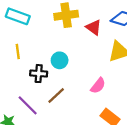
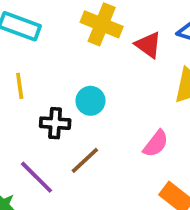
yellow cross: (66, 15) -> (102, 24), turned 30

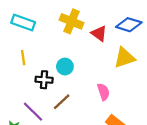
pink semicircle: (156, 144) -> (103, 92), turned -56

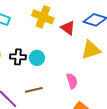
black cross: (44, 80) -> (18, 57), moved
brown line: (62, 102) -> (34, 90), turned 30

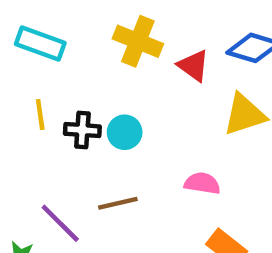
pink semicircle: (72, 81) -> (202, 183), turned -63

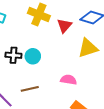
red triangle: (193, 66) -> (64, 26), turned 35

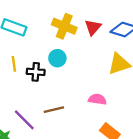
red triangle: (64, 26) -> (93, 27), moved
cyan circle: (33, 56) -> (57, 58), moved

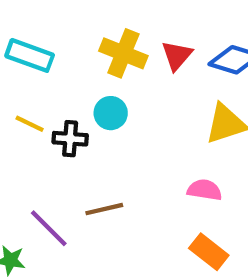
yellow line: (14, 64) -> (30, 124), turned -56
pink semicircle: (97, 99) -> (205, 190), moved

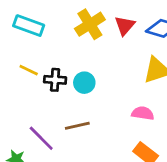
yellow cross: (123, 53) -> (90, 24), turned 36
cyan circle: (111, 113) -> (84, 83), moved

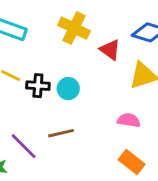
yellow cross: (90, 24) -> (74, 28), turned -32
red triangle: (125, 26) -> (110, 50), moved, turned -35

